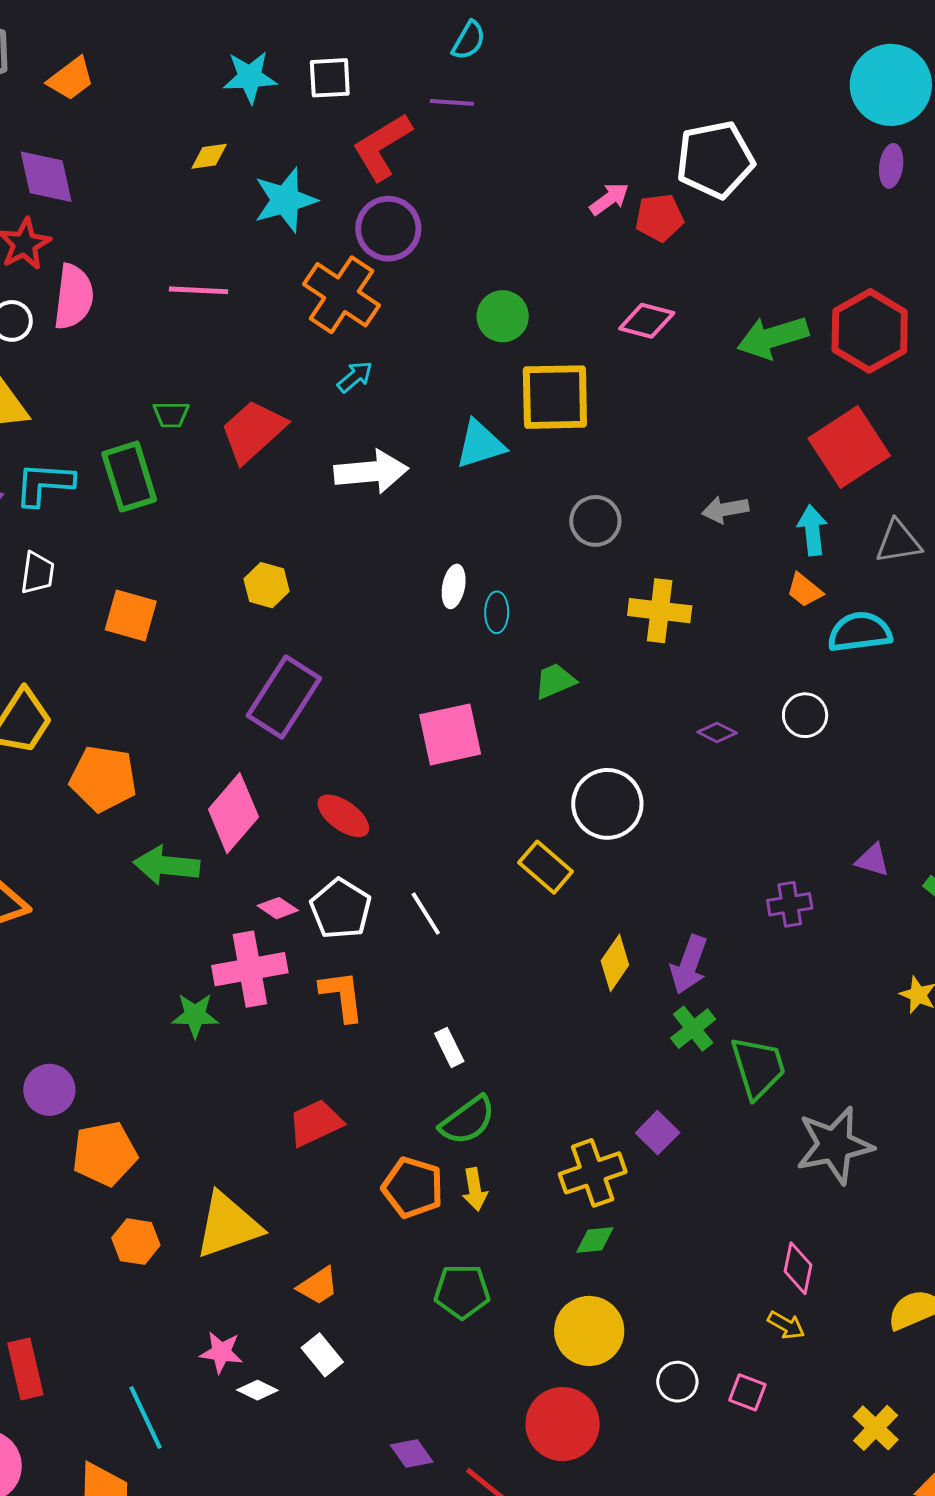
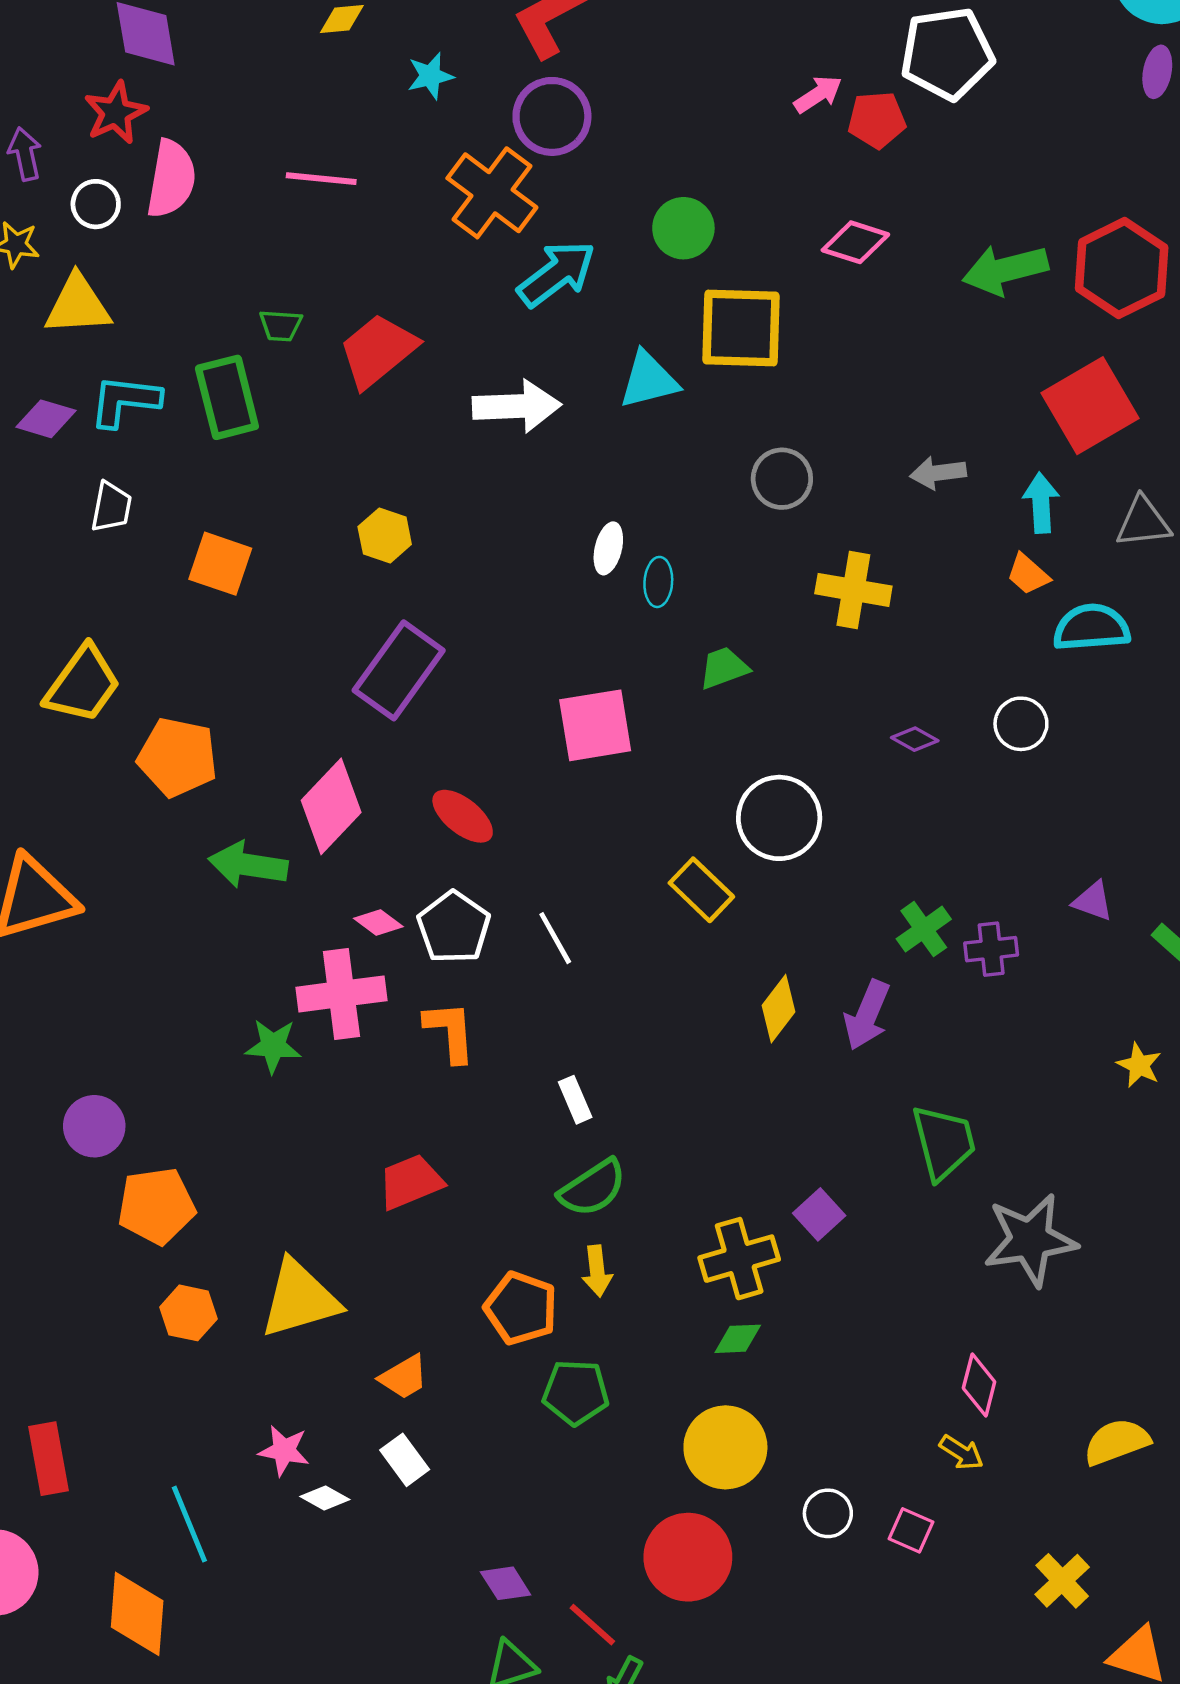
cyan star: (285, 200) -> (430, 76), size x0.6
cyan arrow: (355, 377) -> (557, 274), moved, size x1.8
green cross: (693, 1029) -> (924, 929), moved
orange pentagon: (413, 1188) -> (521, 1308), moved

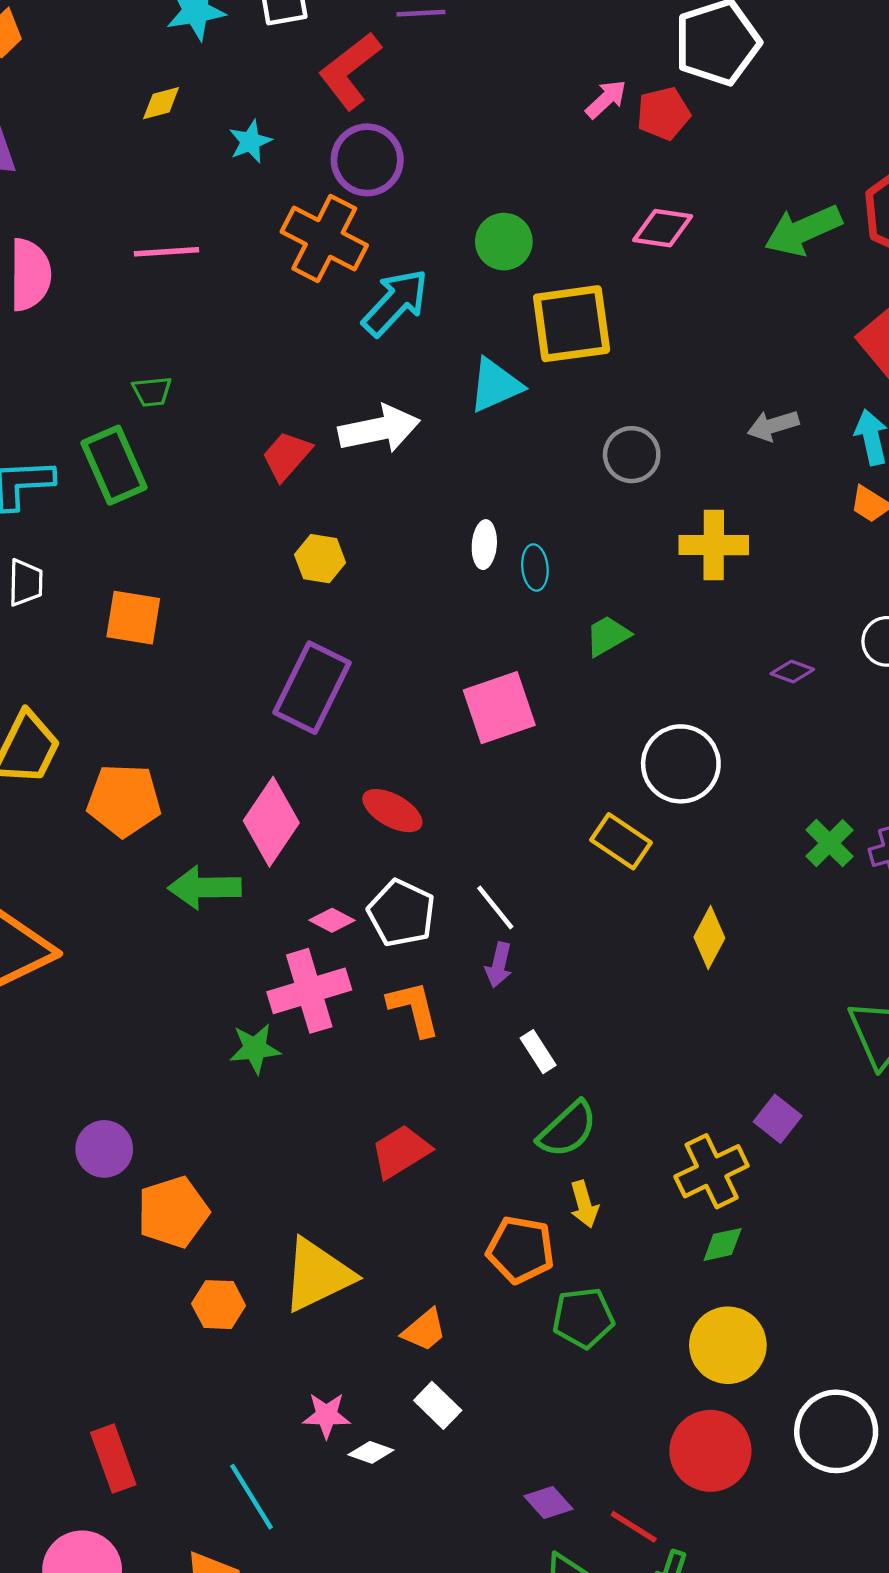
red trapezoid: (378, 350) -> (287, 456), moved, size x0.7
yellow hexagon: (385, 535) -> (320, 559), moved
purple arrow: (867, 1015) -> (499, 965), moved, size x0.7
white circle: (828, 1513) -> (836, 1431), moved, size x1.8

